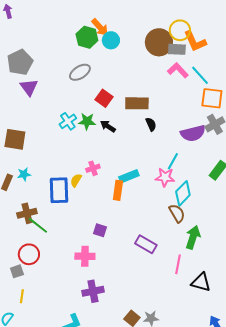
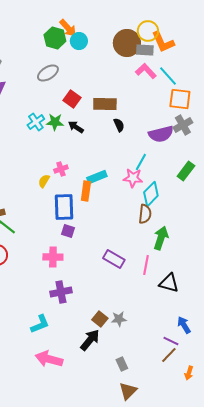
blue rectangle: (59, 190) -> (64, 207), moved
brown semicircle: (177, 213) -> (145, 214), turned 36
purple rectangle: (146, 244) -> (114, 259), moved

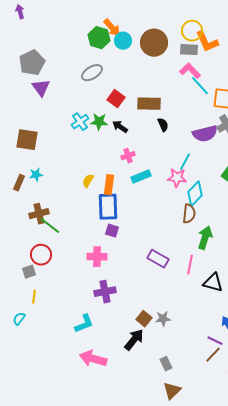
brown circle: (127, 43) -> (154, 43), moved
cyan line: (168, 76) -> (200, 86), moved
pink cross: (61, 169) -> (128, 156), moved
orange rectangle: (86, 191) -> (109, 185), moved

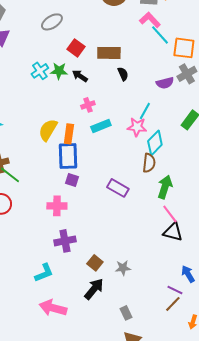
purple semicircle: (205, 134) -> (165, 83), size x0.7
yellow semicircle: (88, 181) -> (48, 130), size x1.6
purple rectangle: (158, 259) -> (118, 188), moved
pink line: (190, 265) -> (170, 214), moved, turned -48
brown square: (144, 319) -> (95, 263), moved

